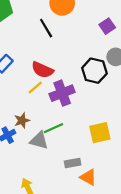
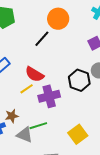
black line: (46, 28) -> (42, 39), turned 66
yellow square: (100, 133) -> (78, 134), turned -30

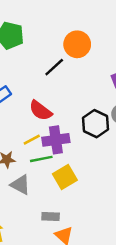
yellow line: (27, 89) -> (32, 140), moved
green line: (38, 126) -> (41, 159), moved
yellow square: (78, 134) -> (65, 177), moved

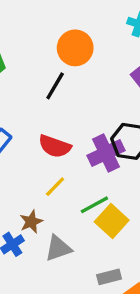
purple cross: (56, 140) -> (106, 153), moved
green line: (41, 159) -> (94, 205), moved
gray triangle: (20, 185) -> (58, 248), turned -30

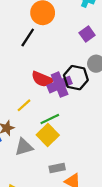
red semicircle: (55, 146) -> (42, 79), moved
yellow square: (112, 221) -> (48, 135), moved

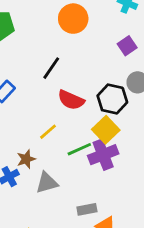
black line: (28, 38) -> (51, 68), moved
purple cross: (60, 85) -> (103, 155), moved
yellow square: (48, 135) -> (106, 130), moved

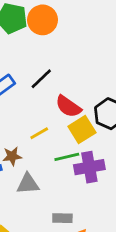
orange circle: (73, 19) -> (43, 20), moved
black line: (51, 68) -> (41, 79), moved
yellow square: (106, 130) -> (82, 129), moved

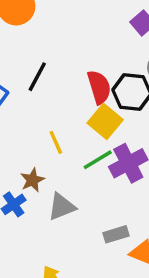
red semicircle: (68, 106) -> (99, 87), moved, turned -124
yellow line: (39, 133) -> (56, 142), turned -66

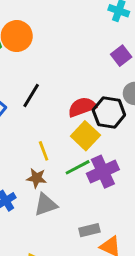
red semicircle: (99, 87) -> (82, 107), turned -96
brown star: (32, 180) -> (37, 178), moved, turned 30

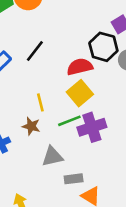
black hexagon: (109, 113) -> (103, 47), moved
gray triangle: (46, 205) -> (52, 156), moved

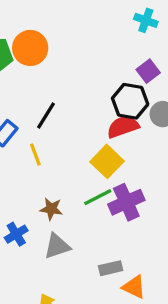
red semicircle: (80, 67) -> (123, 127), moved
yellow line: (40, 102) -> (35, 155), moved
gray triangle: (52, 156) -> (57, 246), moved

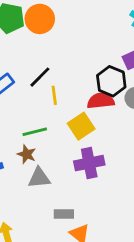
yellow line: (35, 155) -> (54, 95), moved
green line: (98, 197) -> (35, 132), moved
gray triangle: (57, 246) -> (39, 178), moved

